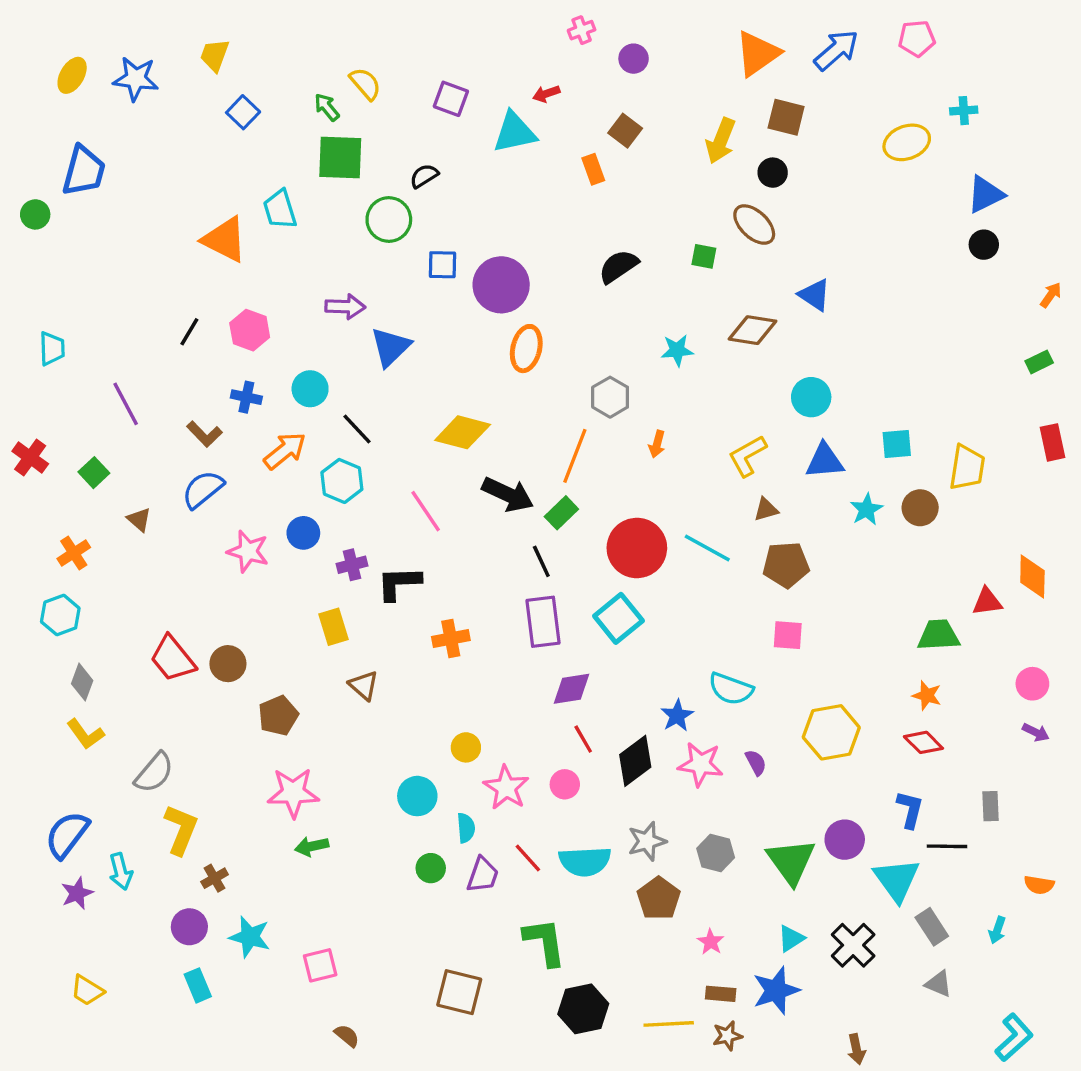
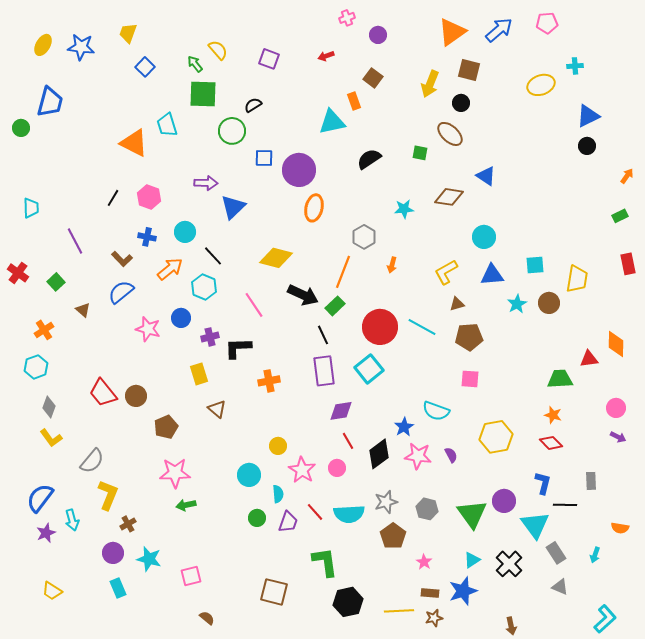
cyan triangle: (515, 132) -> (332, 122), moved

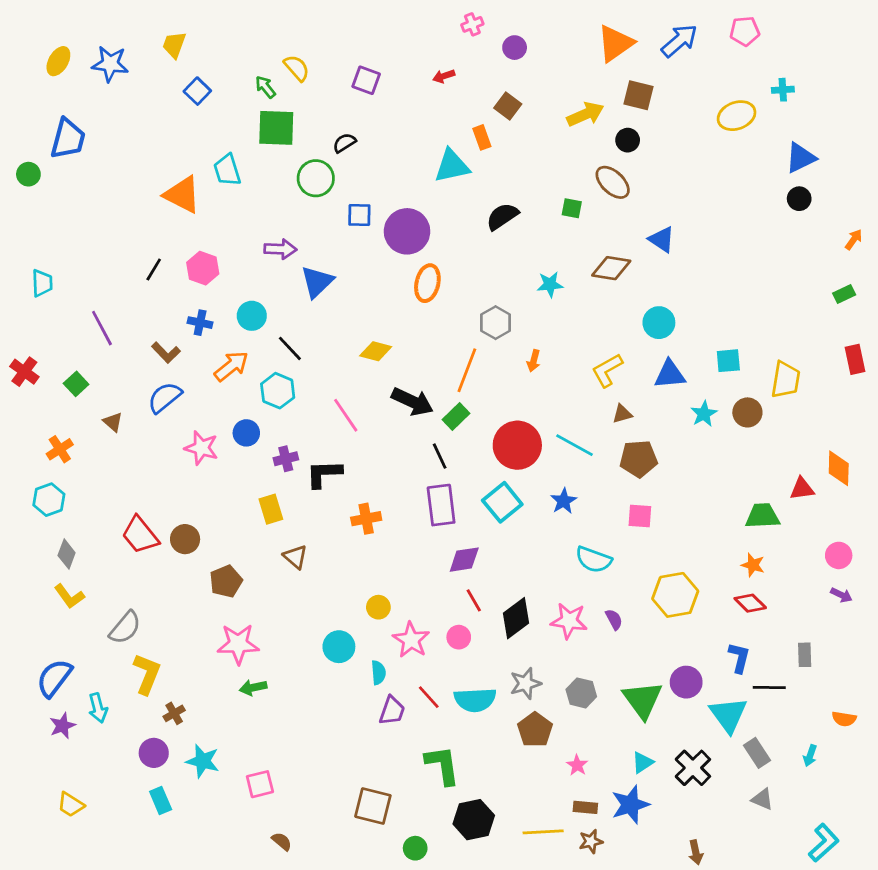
yellow arrow: (430, 84) -> (585, 114), turned -136
yellow diamond: (276, 258) -> (376, 351), size x0.7
blue star: (404, 427) -> (564, 501), moved
green circle: (257, 518) -> (415, 848), moved

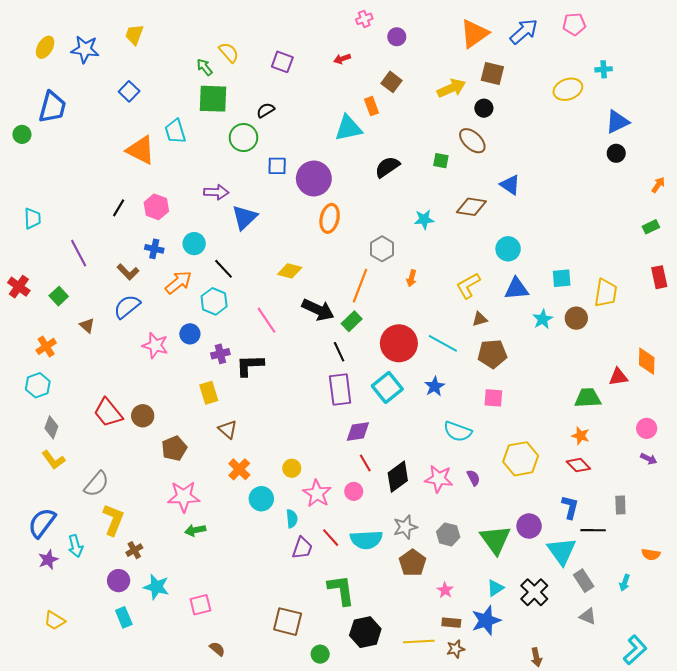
blue square: (197, 91) -> (129, 91), moved
orange cross: (366, 519) -> (239, 469), moved, turned -35

